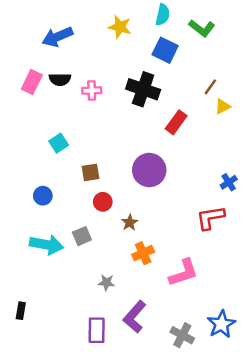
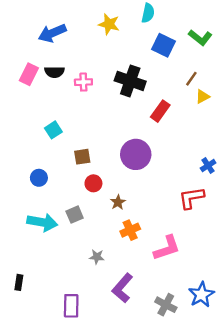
green L-shape: (202, 28) -> (200, 38), moved
blue square: (165, 50) -> (164, 45), moved
purple rectangle: (97, 330) -> (71, 306), moved

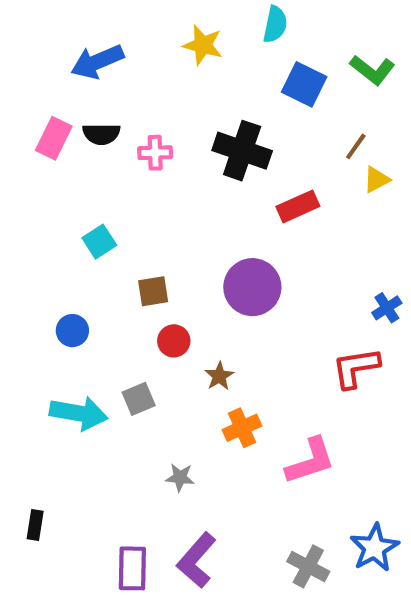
red rectangle: (160, 111) -> (298, 206), turned 30
purple L-shape: (122, 288) -> (197, 560), moved

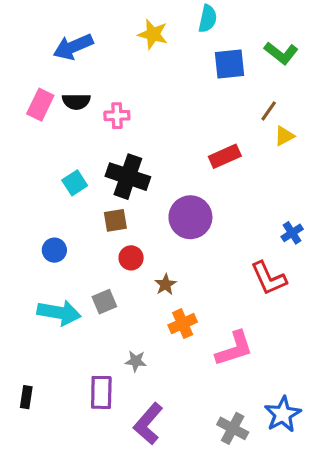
blue square: (304, 84) -> (230, 64), turned -32
black cross: (242, 151) -> (128, 177), moved
red L-shape: (356, 368) -> (269, 278), turned -105
purple rectangle: (132, 568) -> (101, 392), moved

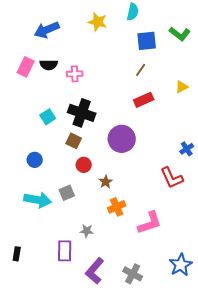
brown line: (269, 111) -> (141, 70), moved
brown square: (115, 220) -> (74, 141), turned 35
gray cross: (233, 428) -> (133, 274), moved

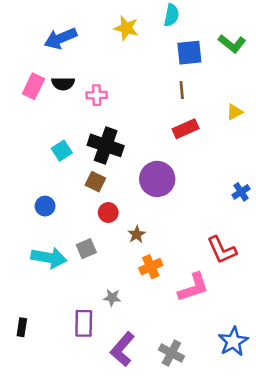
brown line: (141, 70) -> (182, 90), turned -40
red L-shape: (172, 178) -> (222, 250), moved

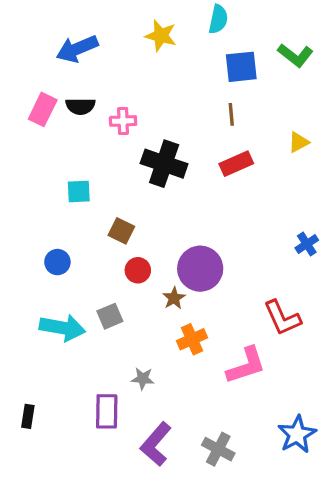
black cross: (106, 145) -> (164, 164), moved
cyan square: (62, 151) -> (79, 192), turned 30
purple circle: (157, 179) -> (200, 269), moved

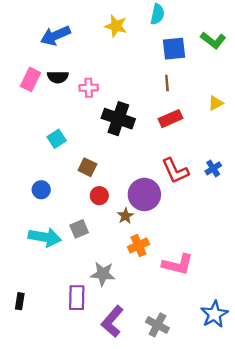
cyan square: (79, 192) -> (57, 139), turned -30
blue cross: (307, 244) -> (213, 168), moved
red L-shape: (282, 318) -> (175, 171), moved
pink L-shape: (246, 365) -> (178, 264), turned 32
gray star: (143, 379) -> (103, 274), size x1.5

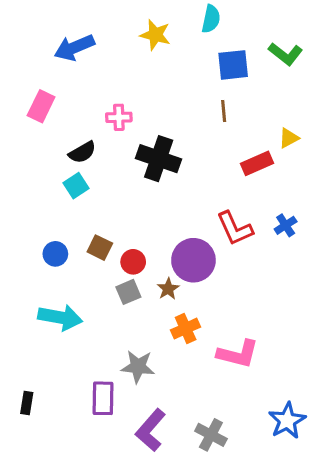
black semicircle: (58, 77) -> (82, 152), moved, turned -30
red rectangle: (170, 119) -> (257, 163), moved
brown square: (87, 167) -> (100, 248), moved
gray square: (79, 229) -> (128, 292), moved

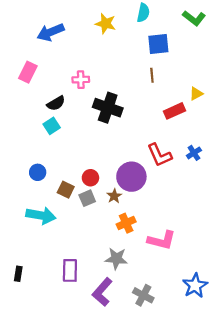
green L-shape: (286, 54) -> (194, 18), moved
brown square: (100, 248) -> (66, 190), moved
gray star: (138, 367) -> (116, 259), moved

